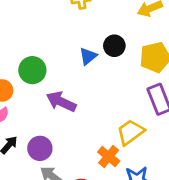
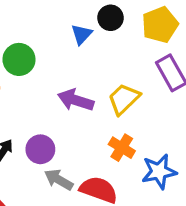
purple arrow: (61, 102) -> (76, 100), moved
yellow trapezoid: (130, 132) -> (124, 99), moved

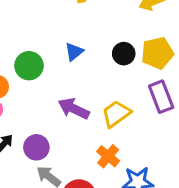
black circle: (110, 18) -> (124, 54), moved
blue triangle: (82, 34) -> (74, 52), moved

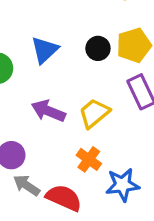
blue triangle: (74, 52) -> (45, 50), size x1.4

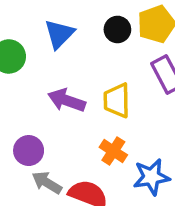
yellow trapezoid: (94, 113) -> (117, 100), turned -48

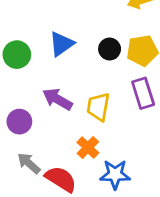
purple circle: (29, 151) -> (19, 122), moved

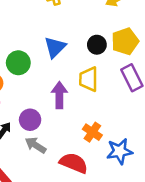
purple arrow: (57, 99) -> (59, 95), turned 70
yellow trapezoid: (98, 107) -> (89, 79), moved
gray arrow: (29, 163) -> (36, 145), moved

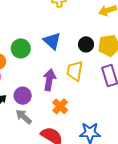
blue triangle: (55, 47) -> (52, 41), turned -42
orange cross: (92, 132) -> (60, 106), moved

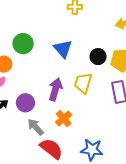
green circle: (21, 48) -> (23, 44), moved
gray arrow: (24, 117) -> (36, 127), moved

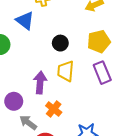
blue triangle: (63, 49) -> (25, 21), moved
black circle: (98, 57) -> (60, 43), moved

